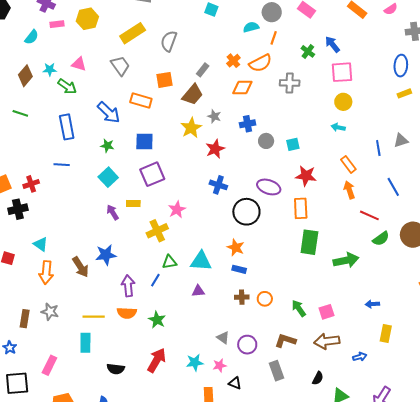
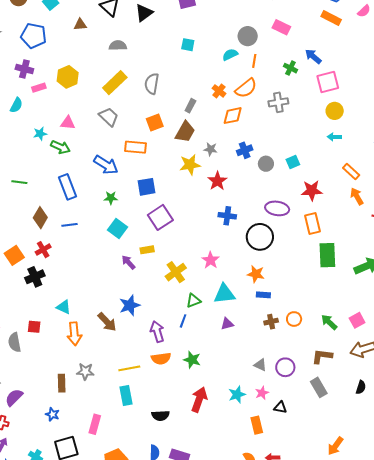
brown diamond: (25, 76) -> (40, 218), moved
yellow star: (191, 128) -> (190, 165), turned 30
pink star: (177, 210) -> (210, 260), moved

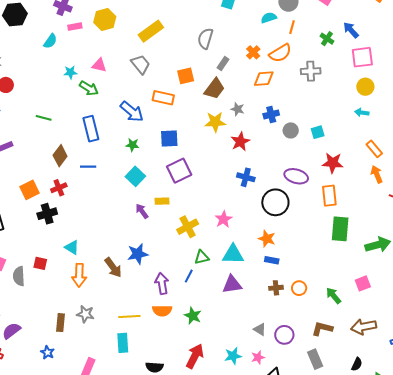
gray semicircle: (152, 84) -> (205, 39), moved
pink square: (357, 320) -> (363, 283), moved
purple triangle: (227, 324) -> (232, 284), size x1.5

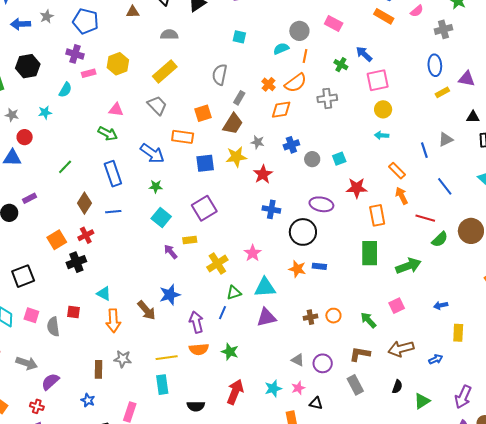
cyan star: (70, 72) -> (45, 112), moved
green line: (44, 118) -> (65, 167), turned -56
blue square: (169, 138) -> (205, 163), moved
orange rectangle: (329, 196) -> (377, 215), moved
blue rectangle: (272, 260) -> (319, 266), moved

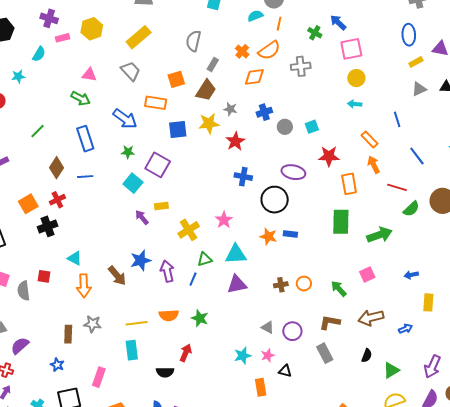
gray triangle: (446, 139) -> (419, 89), moved
purple square: (204, 208) -> (158, 165), moved, turned -30
purple arrow: (196, 322) -> (167, 271), moved
red arrow: (235, 392) -> (186, 353), moved, size x0.7

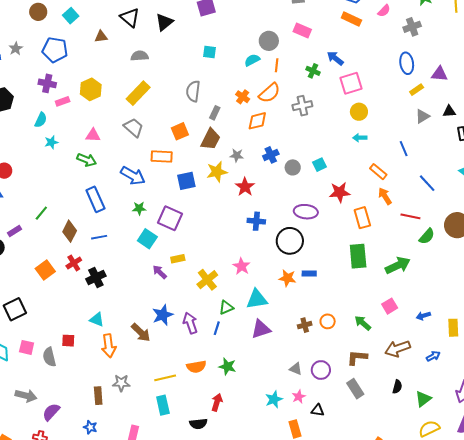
cyan star: (18, 76) -> (51, 142), moved
green line: (38, 131) -> (41, 213), moved
black cross: (48, 226) -> (96, 277), moved
blue arrow: (411, 275) -> (423, 316), moved

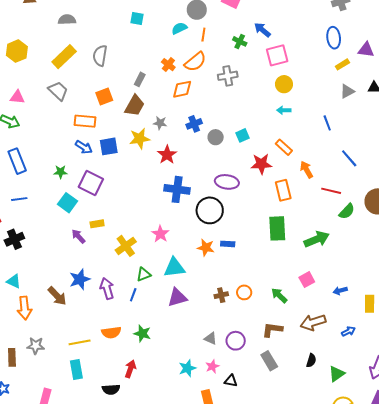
gray semicircle: (193, 91) -> (100, 56), moved
orange rectangle: (378, 172) -> (284, 147), moved
blue arrow: (133, 176) -> (84, 147), moved, size x0.7
blue cross: (256, 221) -> (177, 189), size x1.4

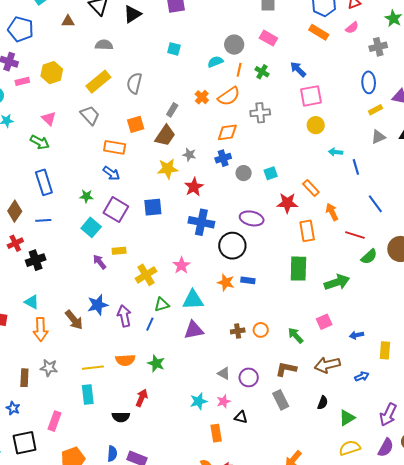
green cross: (240, 41) -> (262, 72), moved
orange diamond: (182, 89) -> (227, 132), moved
pink triangle: (17, 97) -> (49, 119), turned 35
cyan arrow: (284, 110) -> (336, 152), moved
blue square: (109, 146) -> (153, 207), moved

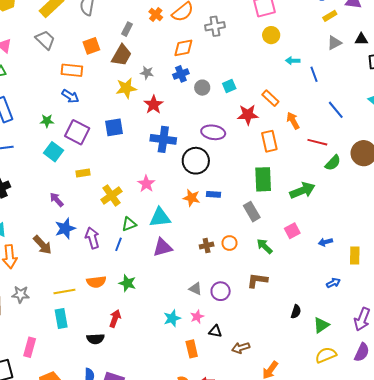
purple arrow: (100, 262) -> (57, 200), moved
brown arrow: (327, 365) -> (241, 348), moved, size x0.7
gray rectangle: (281, 400) -> (252, 212), moved

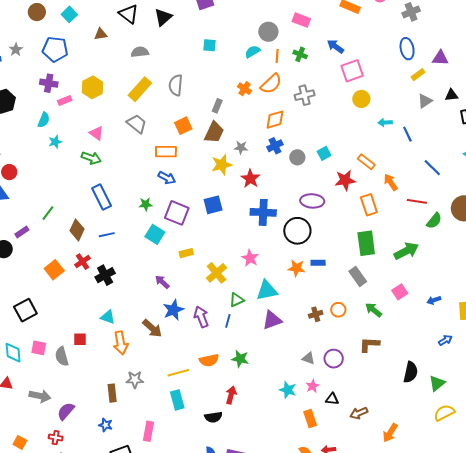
black semicircle: (296, 312) -> (411, 372), size x1.5
cyan star: (172, 318) -> (288, 390), turned -30

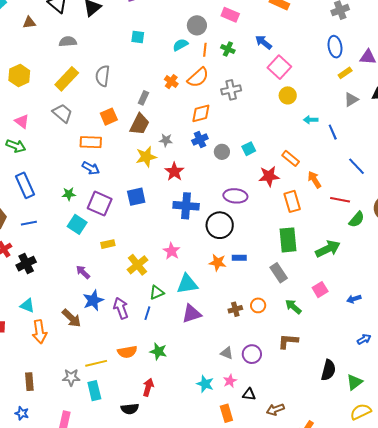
pink square: (352, 71) -> (279, 67), turned -30
gray star: (135, 380) -> (71, 377), moved

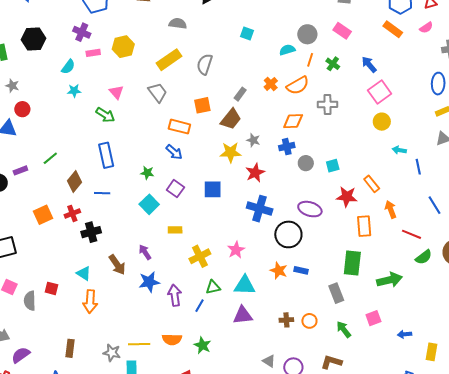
purple square: (100, 204) -> (175, 189), size x0.7
brown arrow: (72, 318) -> (117, 265), moved

